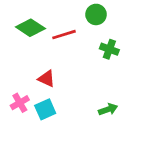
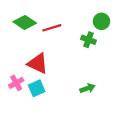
green circle: (96, 14) -> (101, 21), moved
red triangle: (47, 79) -> (38, 63), size x1.5

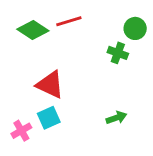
red line: (52, 28) -> (69, 21), moved
pink cross: (16, 83) -> (21, 131), moved

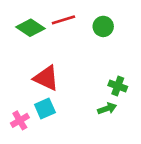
green circle: (135, 28) -> (103, 26), moved
green cross: (118, 53) -> (118, 86), moved

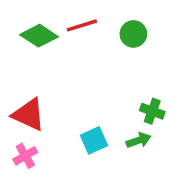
red triangle: (46, 78) -> (29, 115), moved
cyan square: (45, 109) -> (94, 140), moved

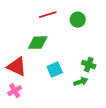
green diamond: (39, 36) -> (38, 43), moved, turned -35
cyan square: (94, 140) -> (55, 70), moved

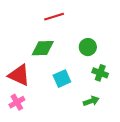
green circle: (78, 20) -> (88, 47), moved
green arrow: (81, 82) -> (91, 101), moved

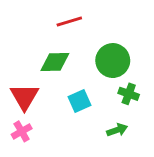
green circle: (88, 47) -> (113, 61), size x1.5
red triangle: (19, 75) -> (24, 97), turned 35

